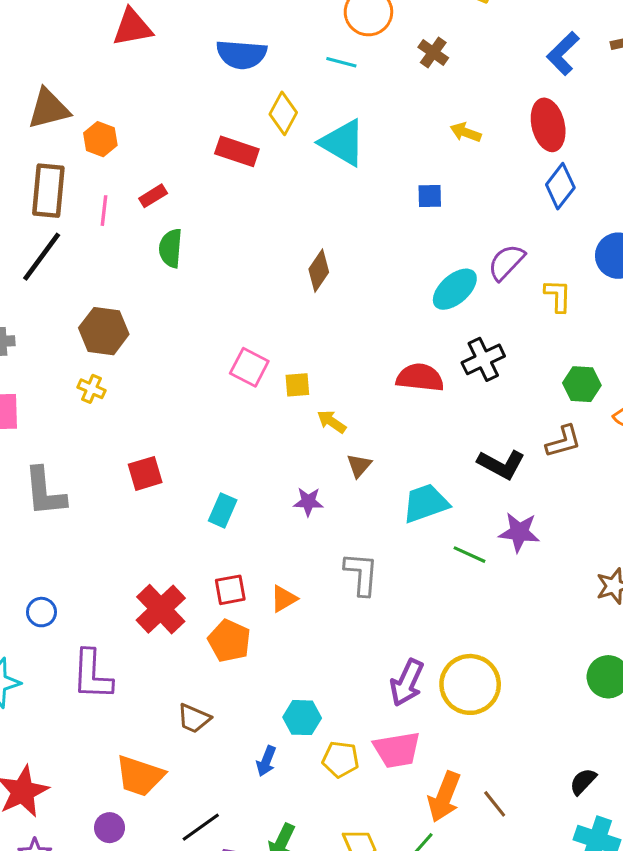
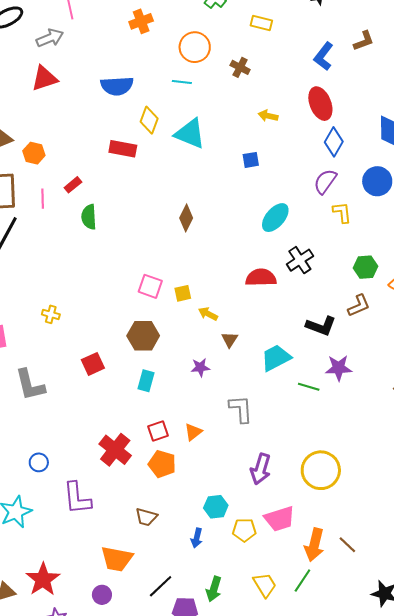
purple semicircle: (506, 262) -> (325, 181), moved
brown hexagon: (104, 331) -> (143, 336), moved
purple arrow: (407, 683) -> (261, 469), moved

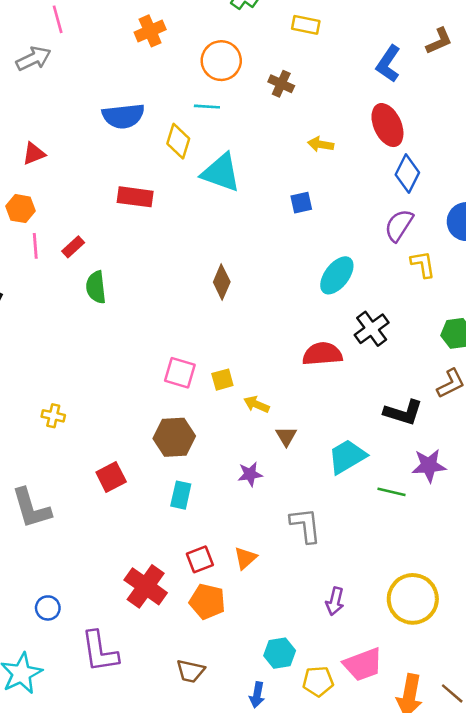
red triangle: (44, 78) -> (34, 154), moved, size x0.7
yellow diamond: (149, 120) -> (178, 141), moved
pink line: (43, 199) -> (35, 246), moved
purple arrow: (261, 469) -> (335, 601), size x0.7

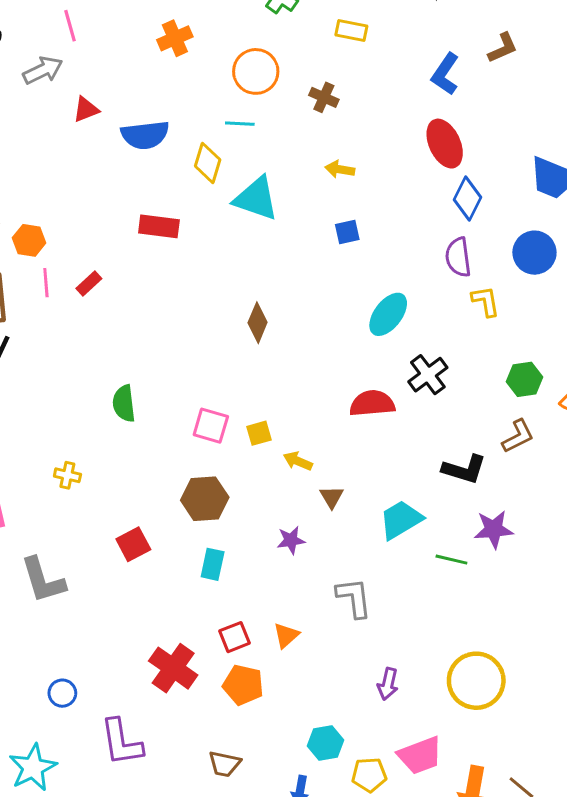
yellow arrow: (321, 144) -> (340, 169), moved
red triangle: (34, 154) -> (86, 109), moved
purple semicircle: (399, 225) -> (458, 257), turned -40
green semicircle: (96, 287) -> (124, 403), moved

